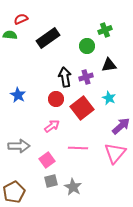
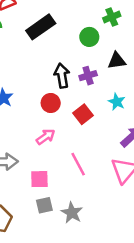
red square: (82, 108) -> (83, 114), size x0.7
pink line: (78, 148) -> (78, 164), turned 60
pink square: (47, 160) -> (39, 179), turned 35

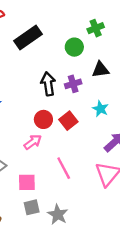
red circle: (51, 103) -> (43, 119), moved

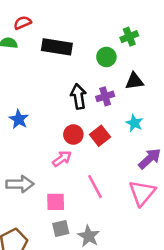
black rectangle: (28, 38) -> (57, 47), turned 44

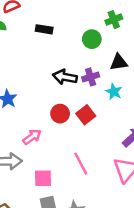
black rectangle: (57, 47) -> (44, 29), size x0.6
black arrow: (78, 96) -> (65, 77), turned -70
cyan star: (134, 123) -> (114, 92), moved
pink arrow: (62, 159) -> (32, 137), moved

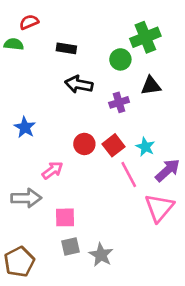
green cross: (114, 20) -> (145, 37), size x1.5
black arrow: (65, 77) -> (79, 84), moved
cyan star: (114, 92) -> (145, 147), moved
pink line: (81, 164) -> (129, 174), moved

